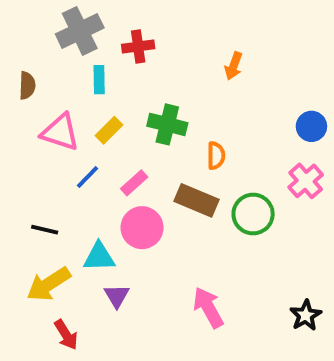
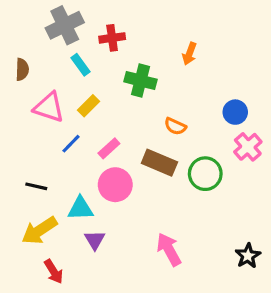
cyan rectangle: (99, 80) -> (81, 65), turned -35
green cross: (167, 124) -> (141, 81), moved
blue circle: (311, 126) -> (235, 112), moved
orange semicircle: (216, 156) -> (175, 126), turned 115

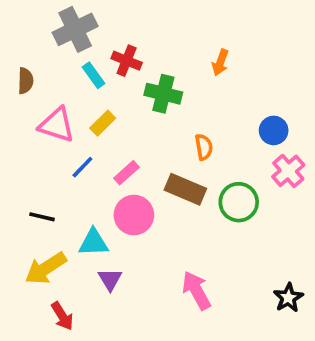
red cross: (112, 38) -> (127, 61), moved, turned 30
orange semicircle: (175, 126) -> (204, 147), turned -125

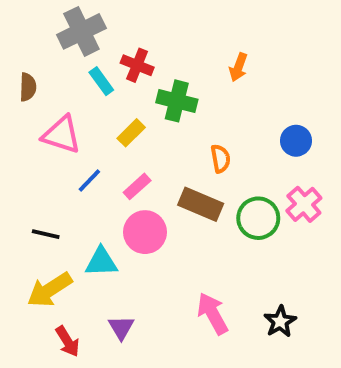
yellow rectangle: (103, 123) -> (131, 133), moved
pink cross: (288, 171) -> (304, 204), moved
purple triangle: (110, 279) -> (121, 327), moved
black star: (288, 298) -> (280, 322), moved

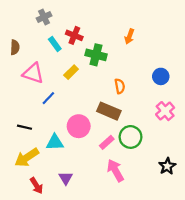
gray cross: (81, 31) -> (44, 17), size x0.6
pink rectangle: (137, 186) -> (107, 142), moved
green circle: (258, 218) -> (131, 137), moved
black star: (280, 322) -> (167, 166), moved

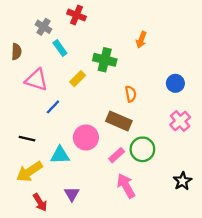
gray cross: (44, 17) -> (43, 27), moved, turned -32
red cross: (74, 35) -> (76, 15), moved

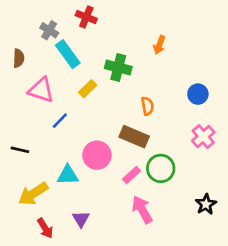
cyan rectangle: (60, 48) -> (68, 54), size x1.5
black line: (27, 139) -> (20, 150), moved

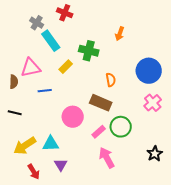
brown semicircle: (19, 58) -> (14, 82), moved
pink triangle: (41, 90) -> (31, 68), turned -30
blue circle: (198, 94) -> (149, 71), size x1.6
blue line: (60, 121) -> (45, 91), turned 40
cyan triangle: (68, 175) -> (51, 144), moved

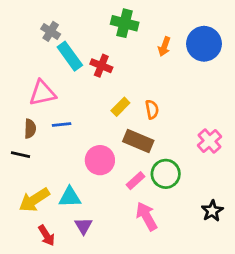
red cross: (65, 13) -> (101, 66), moved
green cross: (89, 51) -> (125, 23), moved
yellow rectangle: (66, 67) -> (120, 107), moved
blue circle: (149, 71) -> (204, 44), moved
brown semicircle: (14, 82) -> (30, 129), moved

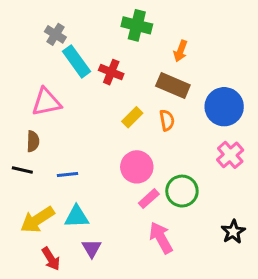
blue circle: (204, 44) -> (224, 107), moved
blue line: (62, 125) -> (68, 174), moved
brown rectangle: (138, 141) -> (173, 86), moved
pink circle: (100, 160) -> (137, 167), moved

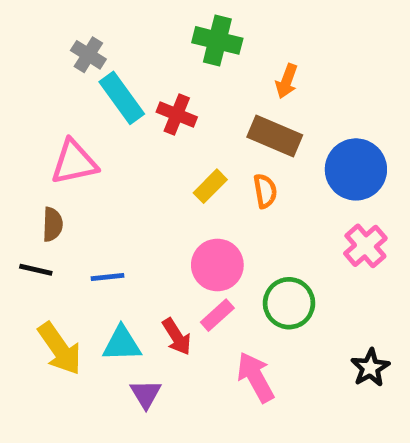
pink rectangle: (149, 199) -> (217, 315), moved
yellow arrow: (37, 220) -> (60, 349), turned -92
red arrow: (51, 259) -> (177, 337), moved

